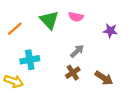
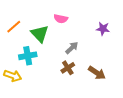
pink semicircle: (76, 17) -> (61, 19), moved
green triangle: (49, 20) -> (40, 34), moved

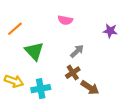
green triangle: (40, 34) -> (34, 51), moved
cyan cross: (28, 56) -> (41, 89), moved
brown arrow: (97, 73) -> (90, 88), moved

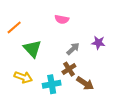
purple star: (110, 31) -> (98, 43), moved
yellow arrow: (14, 81) -> (23, 77), moved
cyan cross: (41, 89) -> (52, 84), moved

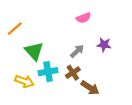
pink semicircle: (62, 19) -> (84, 18), moved, turned -32
cyan cross: (52, 84) -> (48, 72), moved

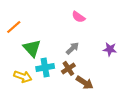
pink semicircle: (84, 18) -> (78, 17), turned 56
purple star: (104, 45) -> (110, 49), moved

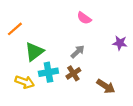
green triangle: (32, 48) -> (34, 52), turned 36
purple star: (110, 49) -> (120, 43), moved
brown arrow: (85, 83) -> (106, 86), moved

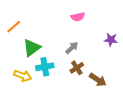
pink semicircle: (84, 18) -> (78, 17), turned -48
brown cross: (73, 73) -> (77, 68), moved

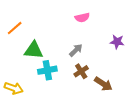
green triangle: (32, 48) -> (34, 50), turned 42
yellow arrow: (23, 76) -> (14, 88), moved

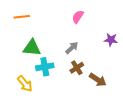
pink semicircle: (82, 17) -> (78, 17), turned 136
orange line: (15, 28) -> (22, 17), moved, turned 35
yellow arrow: (14, 88) -> (25, 84), moved, turned 30

